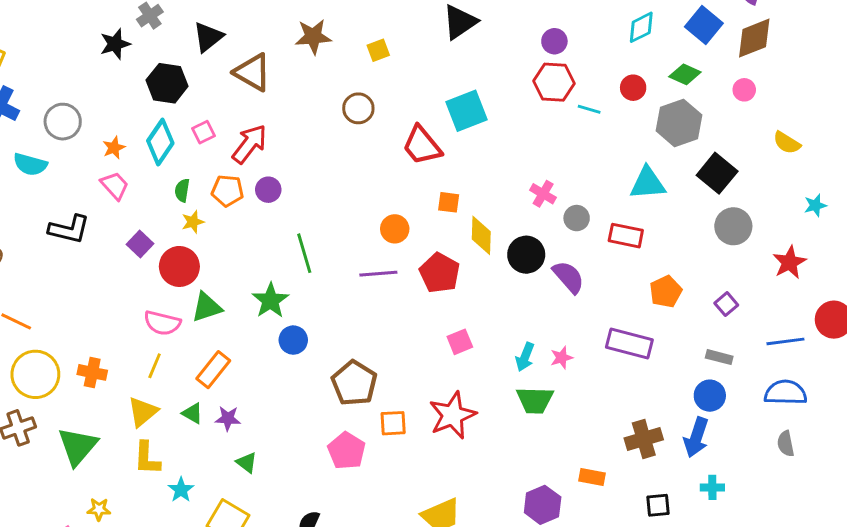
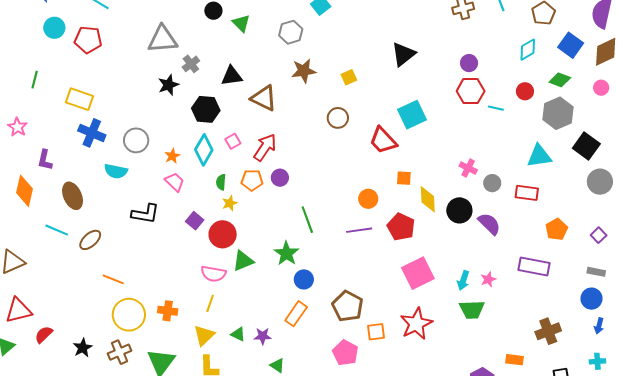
black triangle: (208, 37) -> (232, 76), turned 35
pink square: (460, 342) -> (418, 273), size x1.8
orange rectangle: (213, 370) -> (296, 314), moved
blue arrow: (696, 437) -> (599, 326), moved, size x0.6

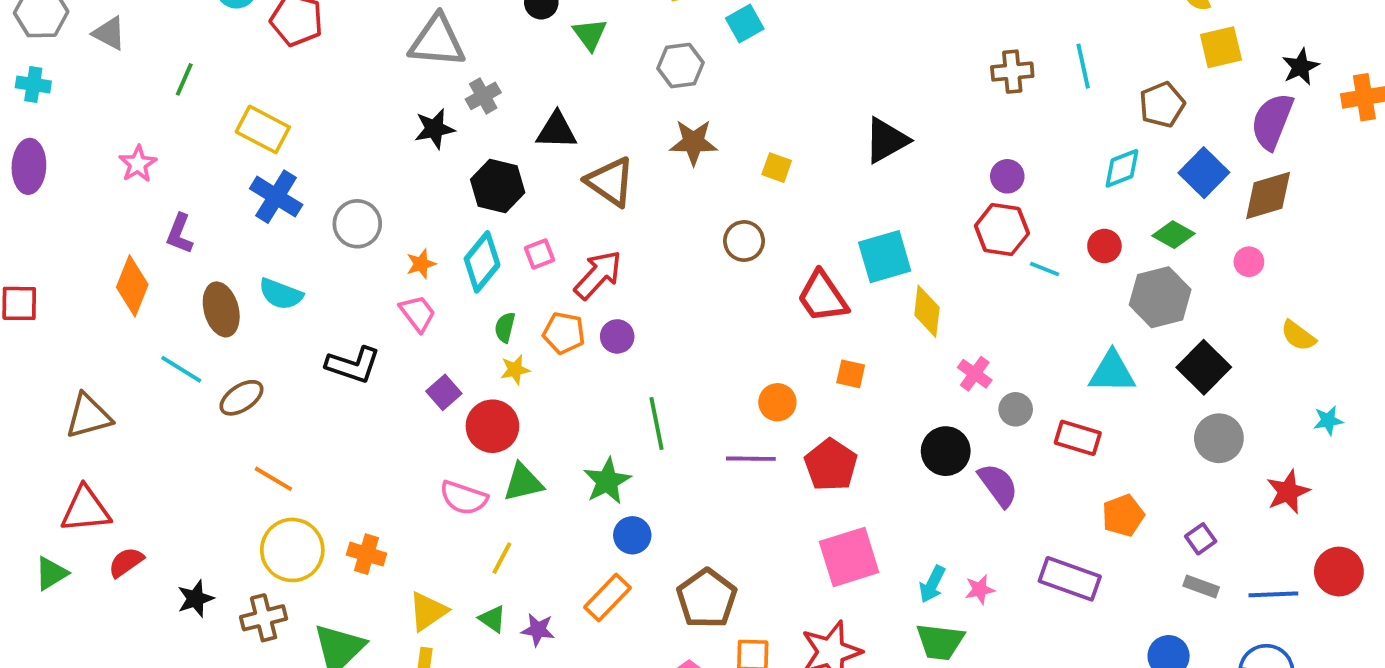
yellow square: (349, 77) -> (777, 168), turned 35
cyan semicircle: (116, 171) -> (281, 294), moved
yellow diamond: (428, 199) -> (927, 311), moved
gray rectangle: (596, 272) -> (1201, 587), moved
yellow line: (210, 303) -> (502, 558), moved

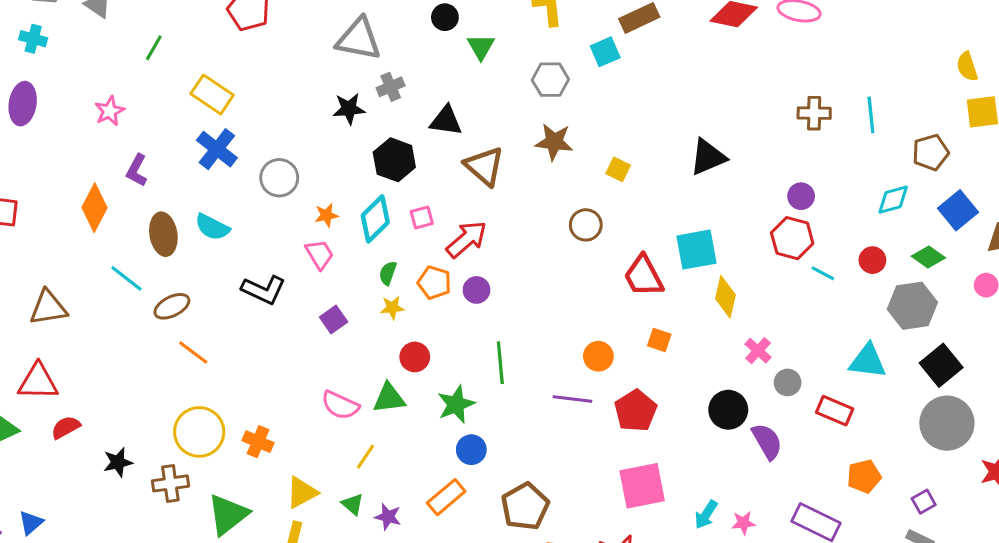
red circle: (492, 426) -> (415, 357), moved, size x0.7
gray circle: (1219, 438) -> (947, 423), size x1.4
orange line: (273, 479) -> (193, 352), moved

